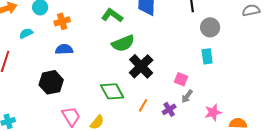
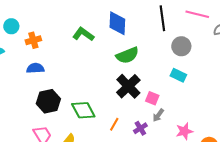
green semicircle: (123, 43) -> (127, 55), moved
cyan rectangle: (207, 56) -> (178, 75), turned -56
black cross: (141, 66) -> (128, 86), moved
black hexagon: (51, 82) -> (48, 101), moved

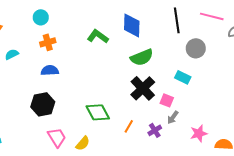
cyan circle: (11, 26) -> (41, 17), moved
cyan rectangle: (178, 75) -> (183, 77), moved
black hexagon: (48, 101) -> (43, 104), moved

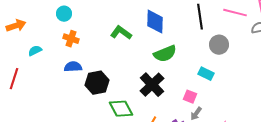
orange cross: (48, 42) -> (71, 39), turned 35
black cross: (143, 88) -> (152, 85), moved
black hexagon: (43, 104) -> (97, 83), moved

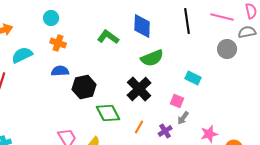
gray circle: (219, 45) -> (227, 49), moved
cyan semicircle: (35, 51) -> (22, 55), size x1.5

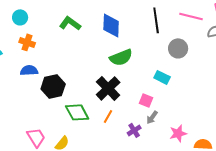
green L-shape: (108, 37) -> (70, 23), moved
gray circle: (227, 49) -> (178, 48), moved
orange line: (139, 127) -> (108, 116), moved

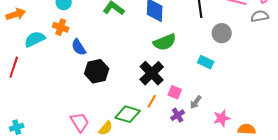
orange cross: (27, 42) -> (61, 27), moved
blue semicircle: (29, 70) -> (79, 47), moved, turned -120
pink square: (146, 100) -> (175, 92), moved
green diamond: (77, 112) -> (128, 114), moved, turned -45

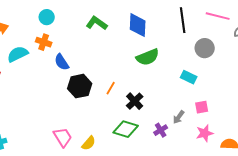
black cross: (152, 73) -> (135, 101), moved, size x0.7
pink square: (175, 92) -> (202, 107), moved, turned -32
orange line: (152, 101) -> (111, 88), moved
green diamond: (128, 114) -> (126, 129), moved

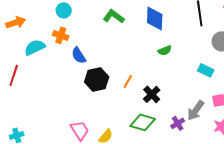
green semicircle: (148, 57) -> (165, 50), size x0.6
gray arrow: (179, 117) -> (196, 110), size x1.5

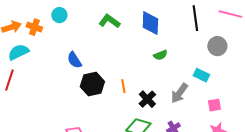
orange cross: (61, 35) -> (34, 27), moved
cyan semicircle: (35, 47) -> (18, 52), moved
orange line: (128, 81) -> (123, 86), turned -40
gray arrow: (196, 110) -> (179, 93), moved

